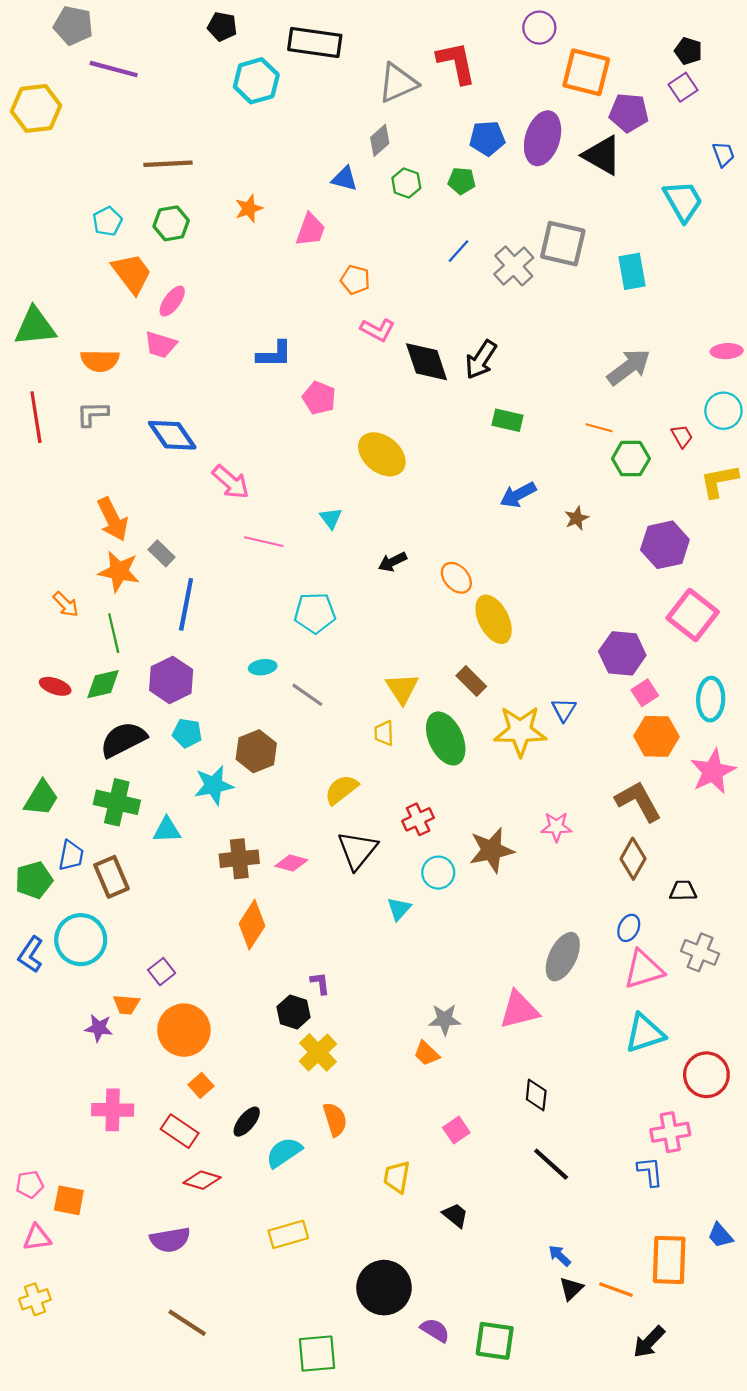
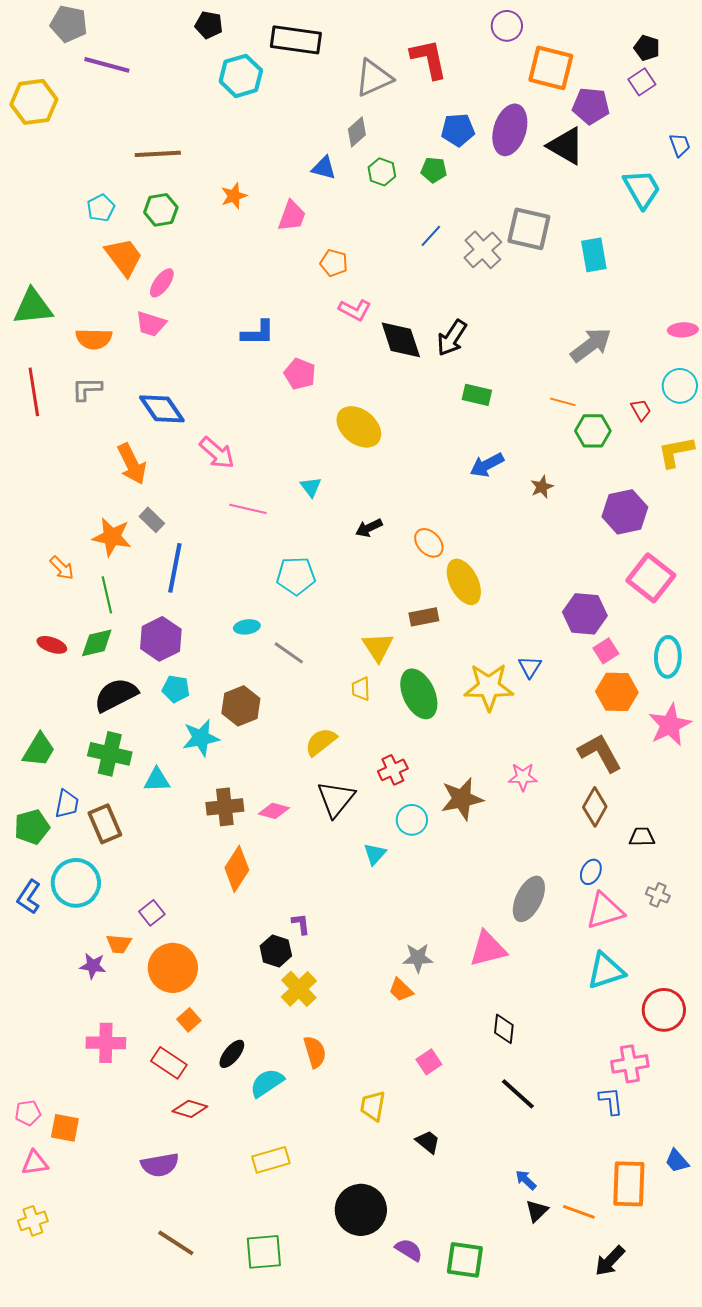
orange arrow: (113, 519) -> (132, 464), moved
brown rectangle: (471, 681) -> (424, 617), moved, turned -56
gray cross: (700, 952) -> (658, 895), size x0.7
green square: (317, 1354) -> (264, 1252), moved

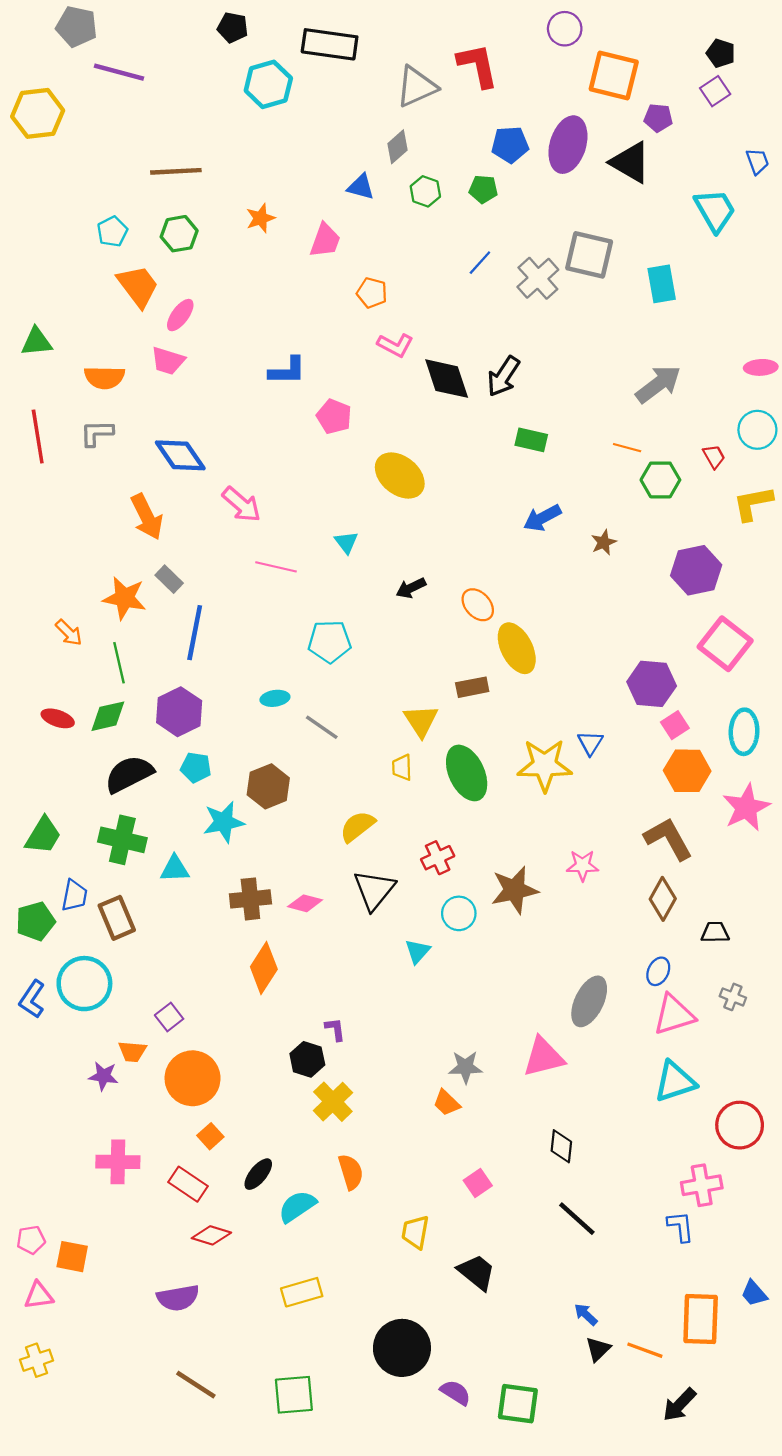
purple pentagon: (591, 106) -> (658, 118), size x0.7
green triangle: (33, 307) -> (37, 342), size x0.7
black trapezoid: (428, 1142) -> (477, 1272), size x1.4

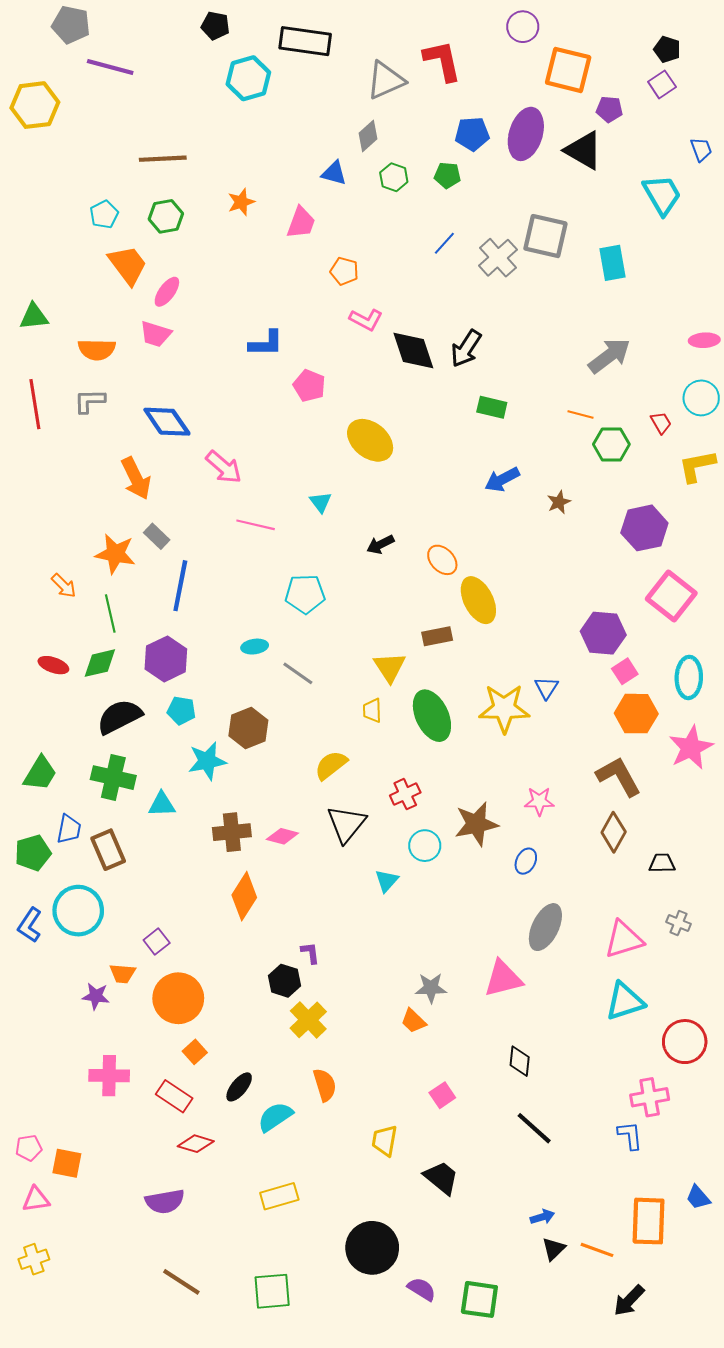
blue ellipse: (658, 971) -> (526, 861), moved
blue arrow: (586, 1314) -> (542, 1217), turned 120

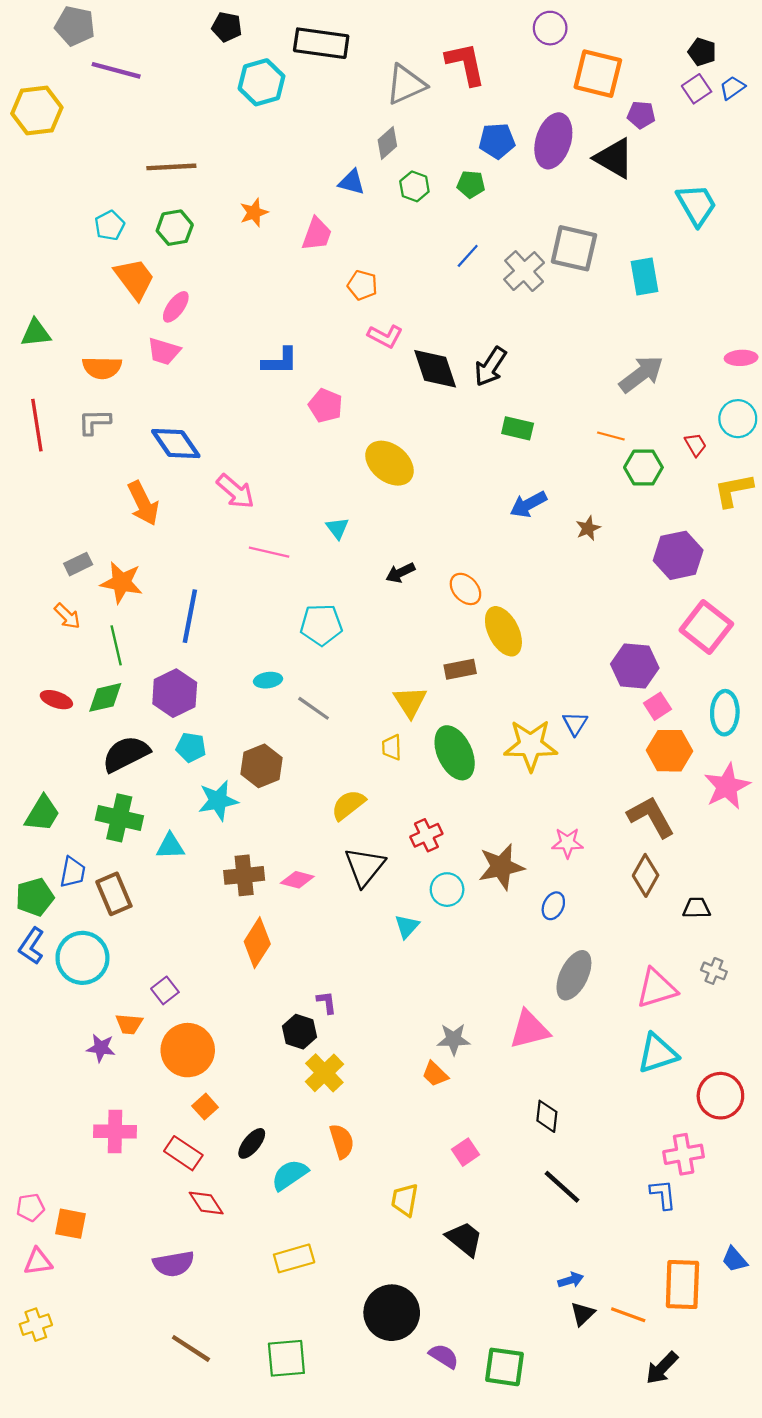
blue trapezoid: (701, 149) -> (732, 88), moved, turned -105
gray rectangle: (157, 536) -> (78, 564), moved, turned -70
blue L-shape: (30, 925) -> (31, 946), moved
red diamond: (196, 1144) -> (206, 1203), turned 40

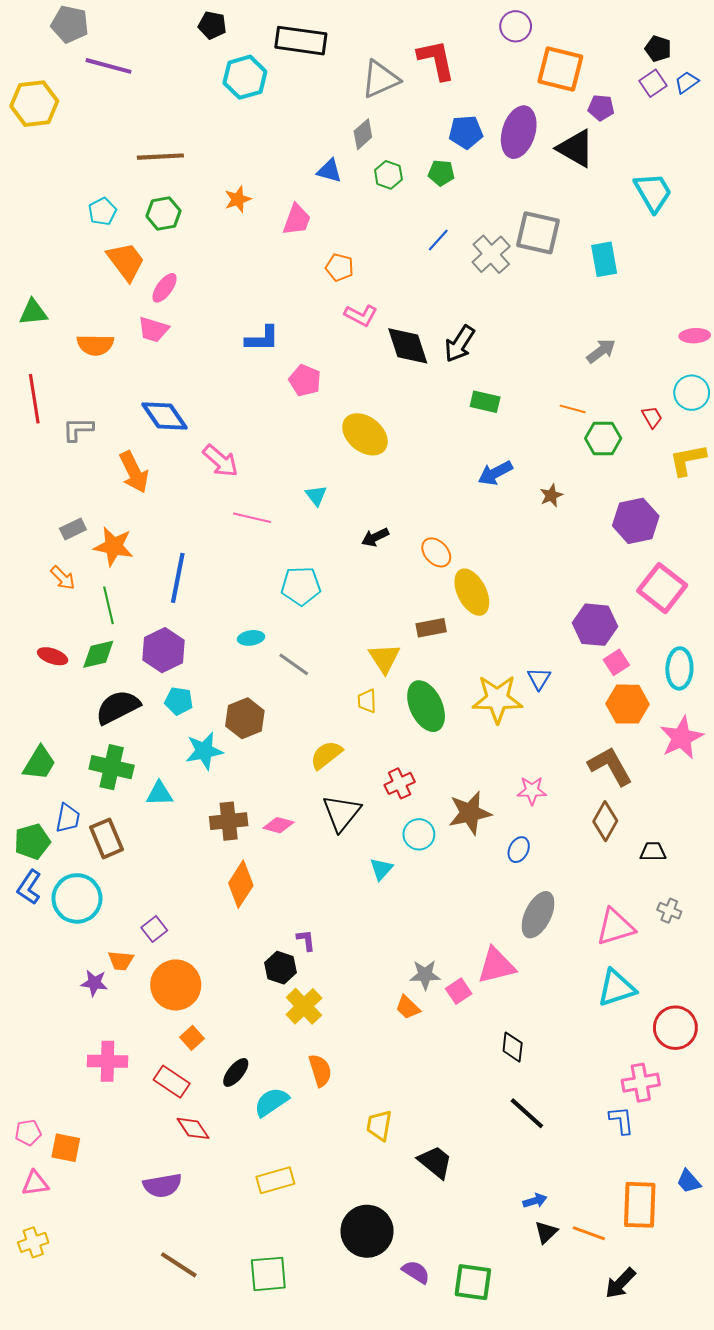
gray arrow: (641, 374) -> (601, 351), size x0.7
gray L-shape: (94, 422) -> (78, 429), moved
pink square: (465, 1152) -> (459, 991), moved

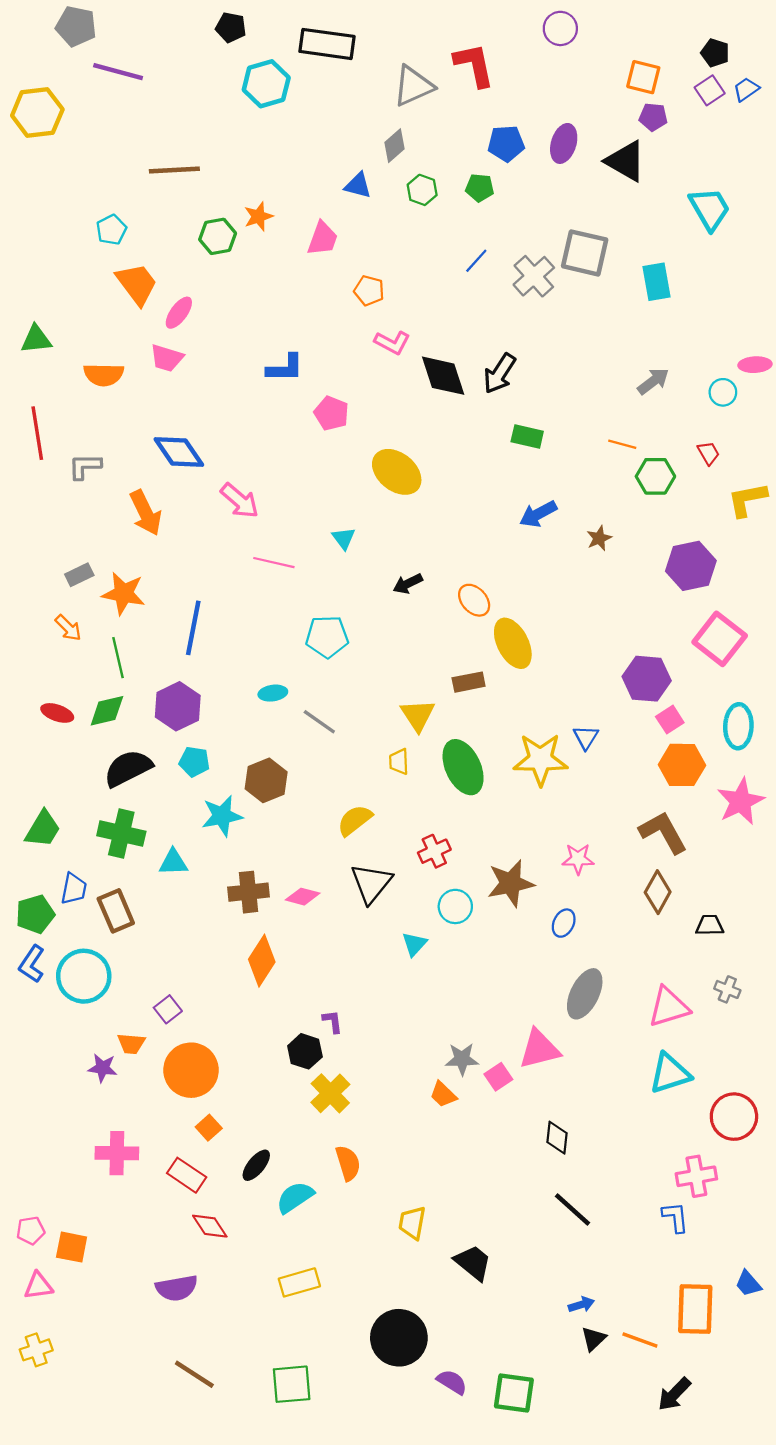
orange square: (560, 69) -> (643, 77), moved, size x0.7
purple ellipse: (519, 132) -> (564, 143), size x0.7
green hexagon: (163, 214) -> (218, 236), moved
cyan circle: (692, 393) -> (723, 392), moved, size x0.7

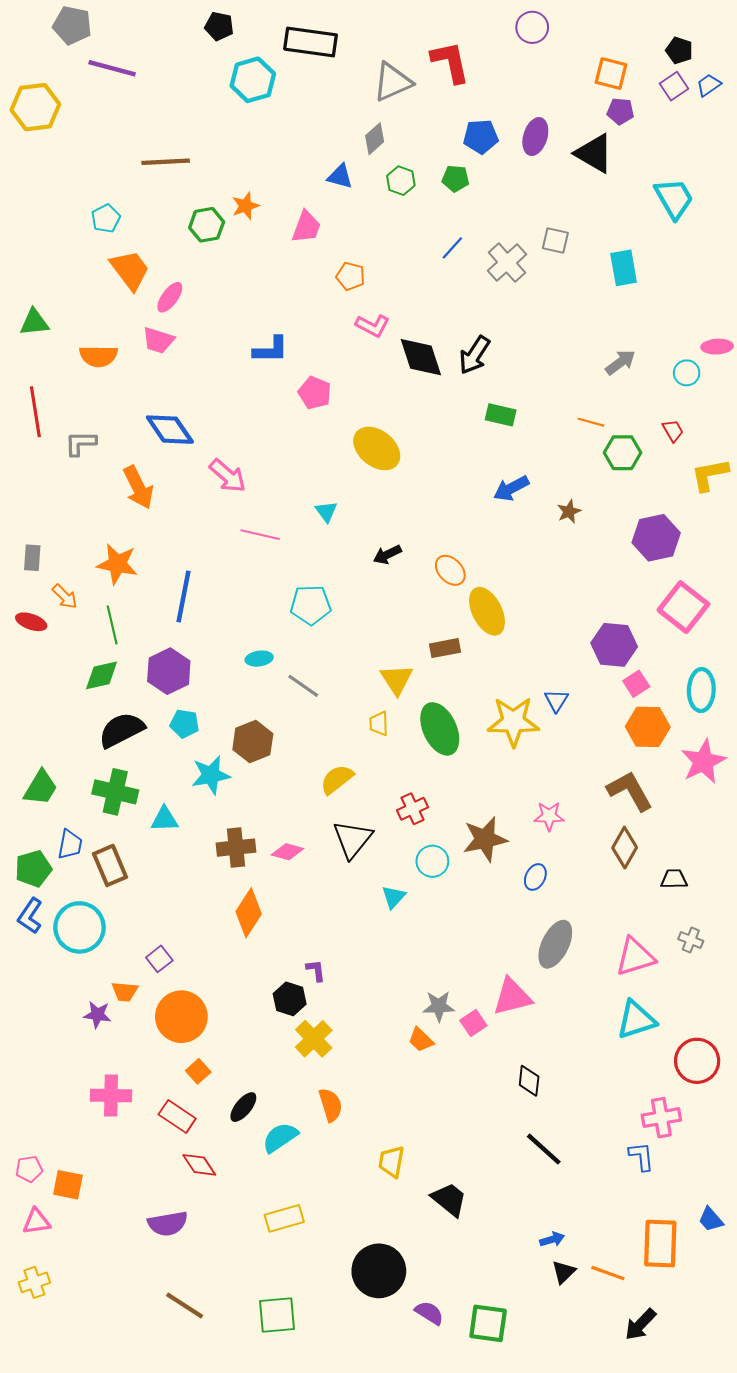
gray square: (585, 253) -> (555, 241), size x0.6
gray rectangle: (79, 575) -> (32, 558), moved, turned -60
red ellipse: (57, 713) -> (31, 622), moved

